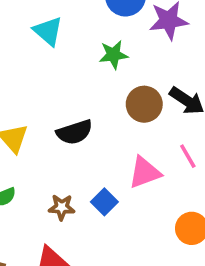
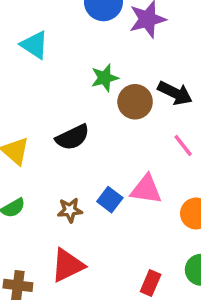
green star: (113, 55) -> (105, 78), moved
pink triangle: (145, 173) -> (146, 189), moved, turned 36

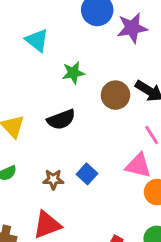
green star: (105, 78) -> (73, 73), moved
pink triangle: (146, 189) -> (138, 166), moved

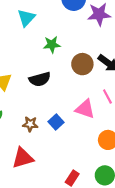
cyan triangle: (37, 40) -> (26, 18), turned 30
pink triangle: (138, 166) -> (85, 109), moved

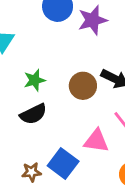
green star: (52, 45) -> (35, 80), moved
blue square: (56, 122) -> (63, 164), size x1.5

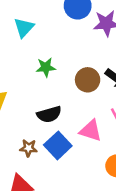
black semicircle: (33, 114) -> (49, 114), moved

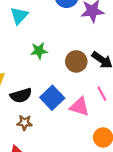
black semicircle: (49, 114) -> (21, 95), moved
blue square: (58, 145) -> (52, 98), moved

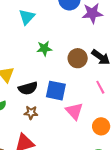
blue square: (52, 98) -> (56, 91), turned -35
pink triangle: (80, 107) -> (74, 111), moved, turned 30

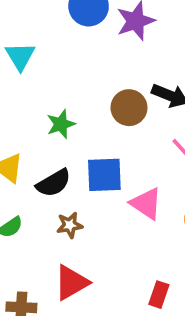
green star: (44, 48) -> (61, 124), moved

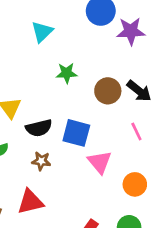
green star: (61, 124) -> (67, 73), moved

